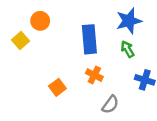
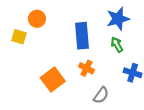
yellow square: (20, 41) -> (19, 37), turned -32
orange square: (57, 87) -> (53, 79), size x1.5

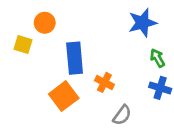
blue rectangle: (82, 36) -> (75, 58), moved
green arrow: (117, 45) -> (157, 58), moved

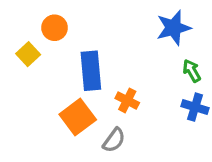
yellow square: (23, 44) -> (28, 54), turned 30
gray semicircle: (122, 115) -> (114, 140), moved

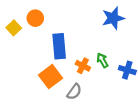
yellow square: (28, 54) -> (14, 28), moved
green arrow: (192, 71) -> (102, 60), moved

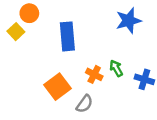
orange circle: (35, 18) -> (29, 13), moved
blue rectangle: (59, 46) -> (67, 36), moved

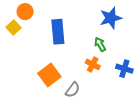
green arrow: (116, 68) -> (100, 44), moved
orange cross: (94, 74) -> (93, 64), moved

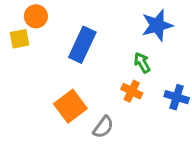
yellow square: (13, 27) -> (19, 39), turned 32
blue rectangle: (58, 32) -> (82, 45), turned 30

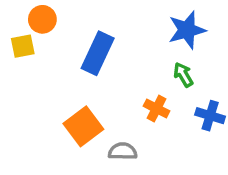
green arrow: (142, 63) -> (183, 75), moved
gray semicircle: (103, 127) -> (123, 151), turned -125

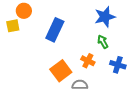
orange square: (83, 126) -> (61, 71), moved
gray semicircle: (123, 151) -> (80, 85), moved

